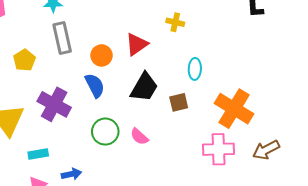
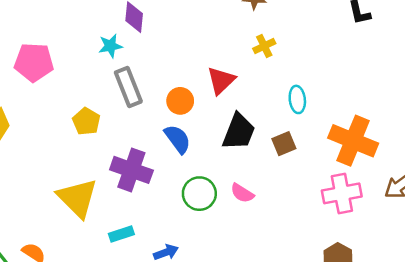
yellow cross: (175, 22) -> (264, 46), turned -30

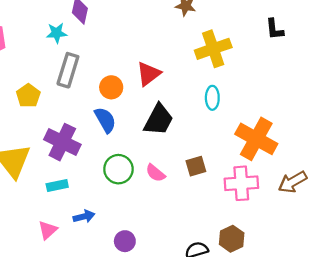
yellow cross: (264, 46) -> (213, 49), moved, size x1.8
gray rectangle: (128, 87) -> (68, 70), turned 32
brown square: (284, 144) -> (196, 166), moved
cyan rectangle: (121, 234) -> (57, 185), moved

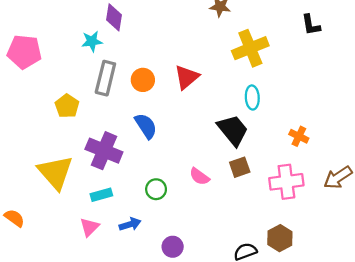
orange circle: (111, 87) -> (143, 80), moved
black trapezoid: (159, 120) -> (233, 130), moved, turned -64
orange cross: (256, 139) -> (299, 136), size x0.5
green circle: (118, 169) -> (156, 189), moved, size x0.7
pink triangle: (48, 230) -> (89, 227), moved

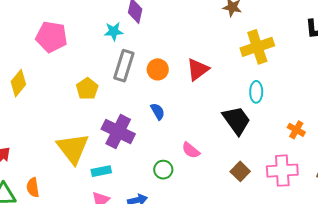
blue semicircle: (146, 126) -> (158, 111), size x0.7
brown square: (240, 167) -> (240, 171), moved, turned -30
pink semicircle: (199, 176) -> (191, 150), moved
cyan rectangle: (101, 195) -> (101, 171), moved
orange semicircle: (14, 218) -> (33, 187), turned -138

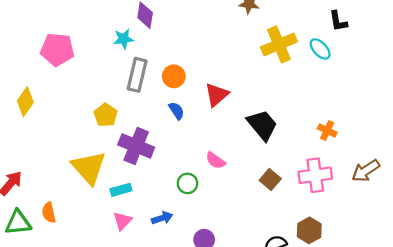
red triangle: (198, 69) -> (217, 95), moved
yellow pentagon: (87, 89) -> (106, 115), moved
cyan ellipse: (256, 92) -> (320, 49), moved, turned -40
blue semicircle: (158, 111) -> (176, 111), moved

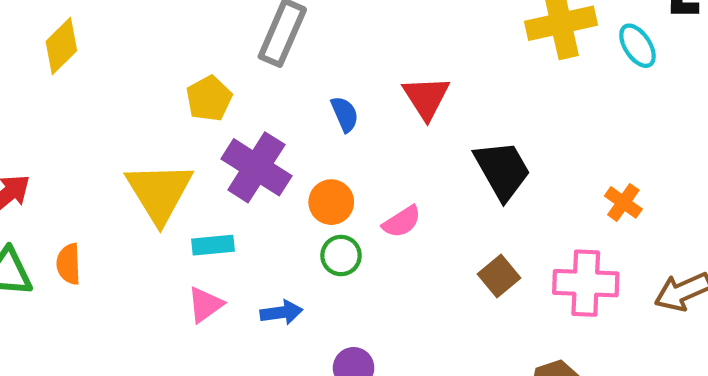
orange circle: (174, 76) -> (331, 202), moved
red triangle: (217, 95) -> (426, 98), turned -32
pink semicircle: (215, 161) -> (402, 222), turned -78

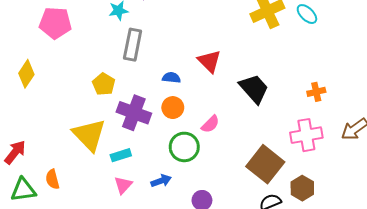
blue semicircle: (345, 114) -> (171, 78), turned -48
orange circle: (331, 202) -> (173, 108), moved
orange cross: (623, 202) -> (316, 92), turned -36
green circle: (341, 256) -> (184, 147), size x1.5
brown square: (499, 276) -> (265, 164), moved, size x1.8

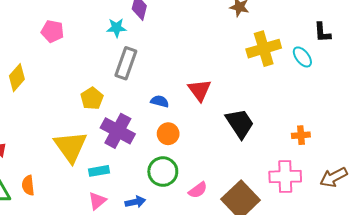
pink pentagon: (55, 23) -> (52, 31), size x0.7
orange circle: (173, 108) -> (168, 134), moved
pink semicircle: (210, 124) -> (198, 190), moved

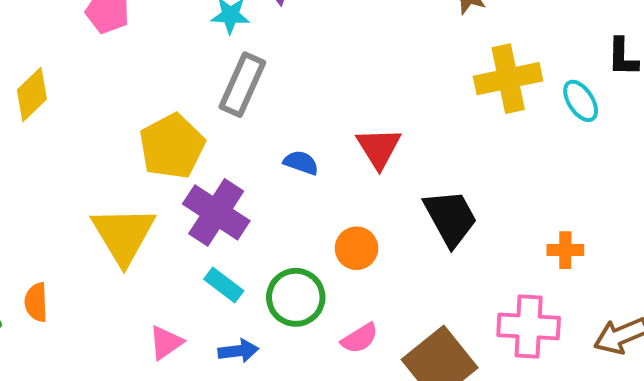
yellow pentagon: (92, 98) -> (172, 146), size x1.5
orange circle: (168, 134) -> (356, 248), moved
cyan rectangle: (99, 171) -> (224, 285), moved, turned 42

